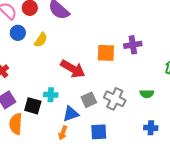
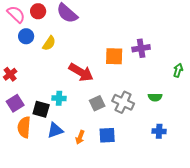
blue triangle: (71, 114) -> (55, 130), moved
orange arrow: (63, 133) -> (80, 137), moved

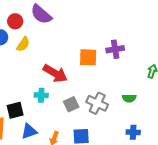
red circle: (38, 11) -> (15, 21), moved
cyan cross: (59, 98) -> (41, 95), moved
black square: (41, 109) -> (15, 110), turned -30

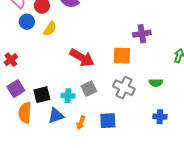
orange square: (88, 57) -> (122, 56), moved
cyan cross: (41, 95) -> (68, 96), moved
gray square: (71, 104) -> (89, 89), moved

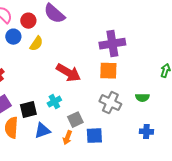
purple cross: (142, 34) -> (112, 44), moved, size x1.4
gray square: (89, 89) -> (75, 120), moved
cyan cross: (68, 96) -> (54, 102), moved, turned -32

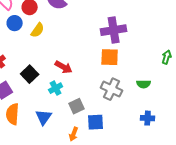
red arrow: (68, 73) -> (64, 67), moved, size x0.7
black square: (28, 110) -> (30, 74), moved, turned -30
blue triangle: (42, 131) -> (44, 117), turned -36
orange arrow: (67, 138) -> (74, 134), moved

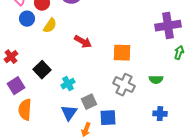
purple cross: (114, 30) -> (168, 26), moved
red arrow: (64, 67) -> (83, 42), moved
blue triangle: (44, 117) -> (69, 113), moved

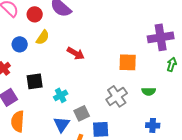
blue circle: (27, 19) -> (20, 44), moved
orange square: (122, 53) -> (128, 62), moved
black square: (42, 70) -> (35, 81), turned 36
gray cross: (124, 85) -> (117, 96), turned 30

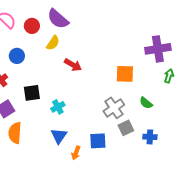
yellow semicircle: (43, 37) -> (53, 43), moved
green semicircle: (149, 91) -> (146, 103), turned 40
gray square: (82, 113) -> (126, 128), moved

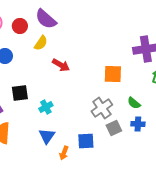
blue cross: (150, 137) -> (138, 124), moved

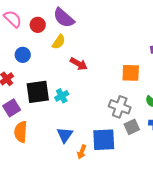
black square: (20, 93) -> (38, 92), size x1.4
cyan cross: (46, 107) -> (62, 96), moved
gray cross: (102, 108) -> (120, 107), turned -35
blue square: (86, 141) -> (104, 140), size x1.4

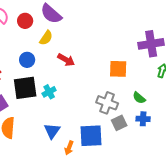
blue circle: (23, 55) -> (27, 60), moved

